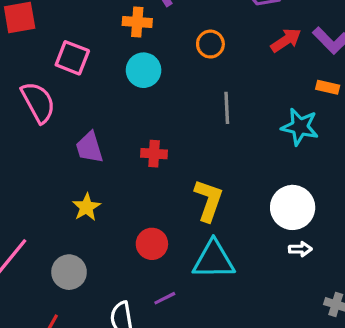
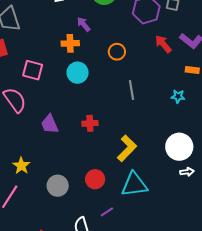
red arrow: (286, 40) -> (163, 44), turned -90
cyan star: (300, 127) -> (178, 96), size x0.6
yellow L-shape: (209, 200) -> (127, 148), turned 32
yellow star: (86, 207) -> (21, 166), moved
gray circle: (69, 272) -> (58, 186), moved

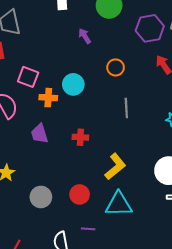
orange cross: (70, 43) -> (48, 98), moved
purple line: (107, 212) -> (88, 229), turned 32

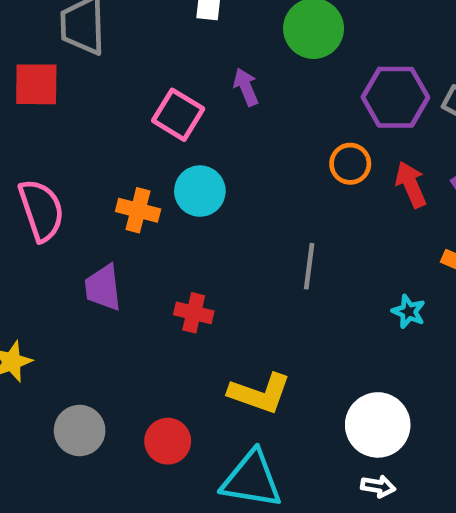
orange circle: (116, 67) -> (350, 164), moved
pink square: (28, 77) -> (178, 115), moved
yellow L-shape: (115, 167) -> (260, 393), turned 48

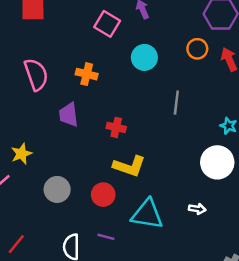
cyan circle: (200, 191) -> (144, 57), moved
yellow L-shape: (260, 393) -> (129, 166), moved
white circle: (378, 425) -> (217, 162), moved
white arrow: (378, 486) -> (197, 209), moved

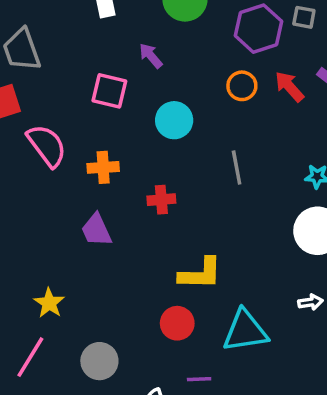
pink semicircle: (36, 74) -> (47, 145), moved
red cross: (116, 127) -> (161, 200), moved
gray circle: (57, 189) -> (99, 361), moved

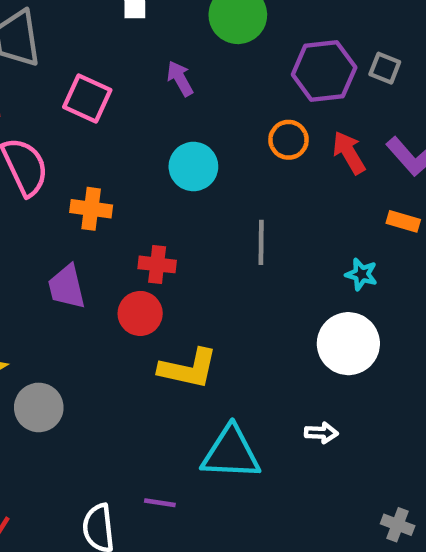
pink square: (109, 91) -> (87, 99), moved
red circle: (177, 323) -> (140, 313), moved
gray circle: (99, 361) -> (39, 407), moved

